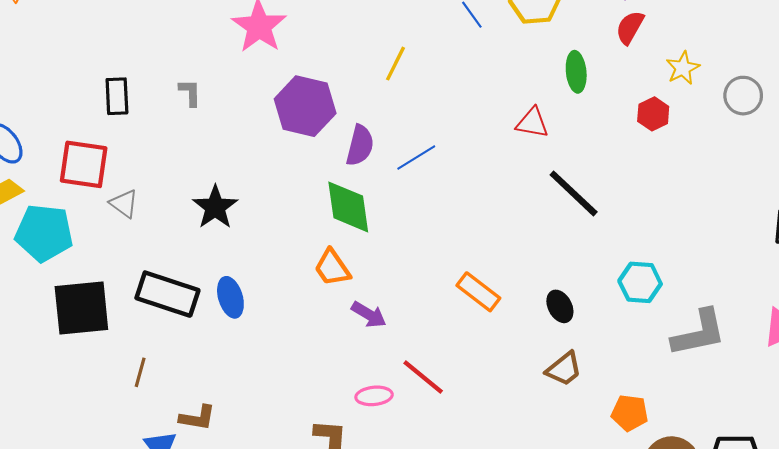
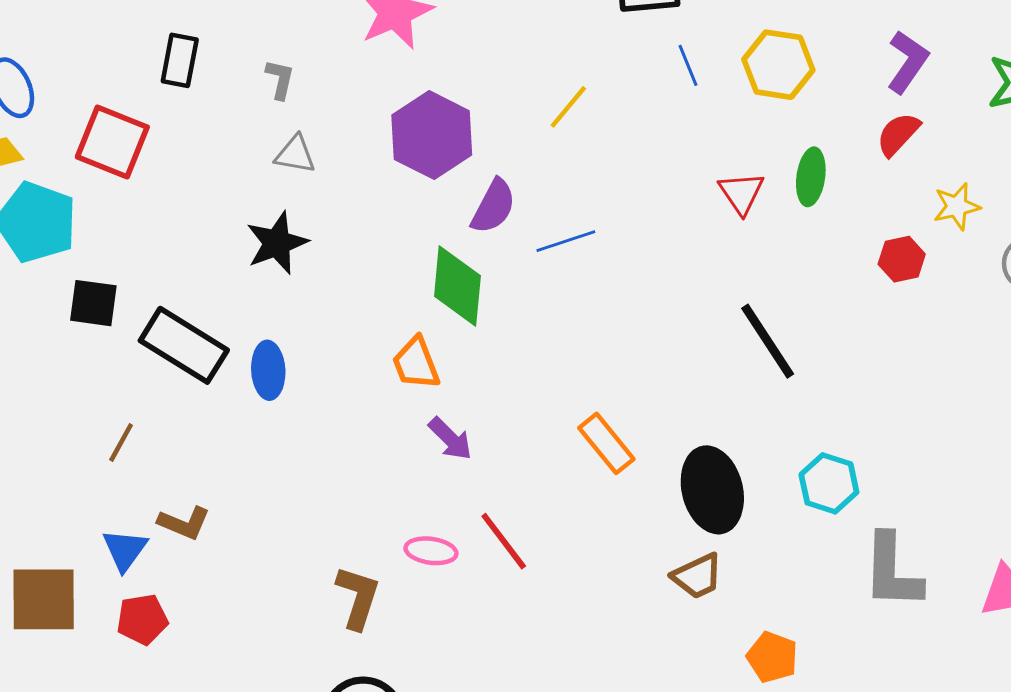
red triangle: (532, 123) -> (741, 193), moved, turned 32
gray triangle: (124, 204) -> (295, 154), moved, turned -40
black ellipse: (560, 306) -> (712, 490), size x1.8
black square: (81, 308) -> (93, 303), moved, size x0.6
gray L-shape: (699, 333) -> (892, 571), turned 90

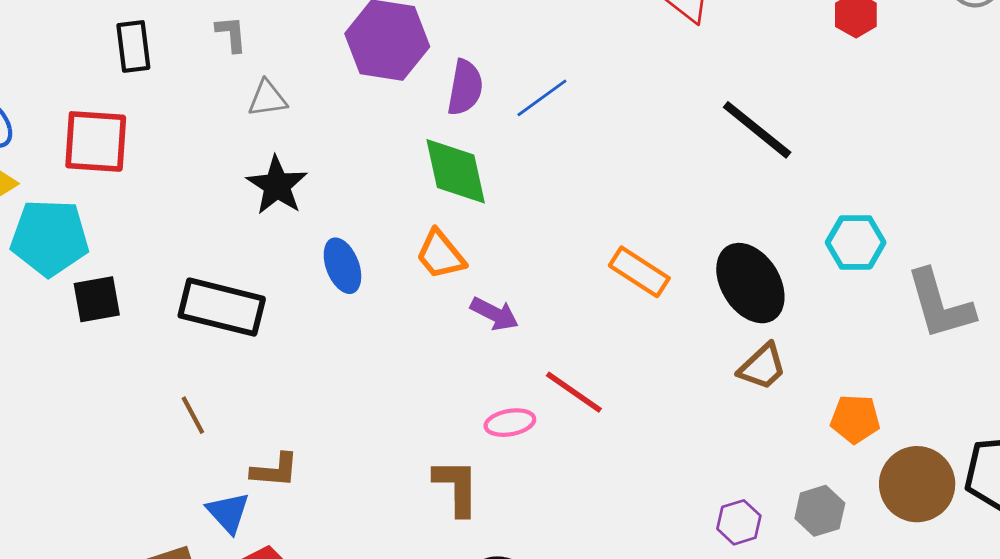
black square: (93, 303) -> (97, 299), moved
blue ellipse: (268, 370) -> (342, 266), moved
brown line: (121, 443) -> (193, 415), turned -39

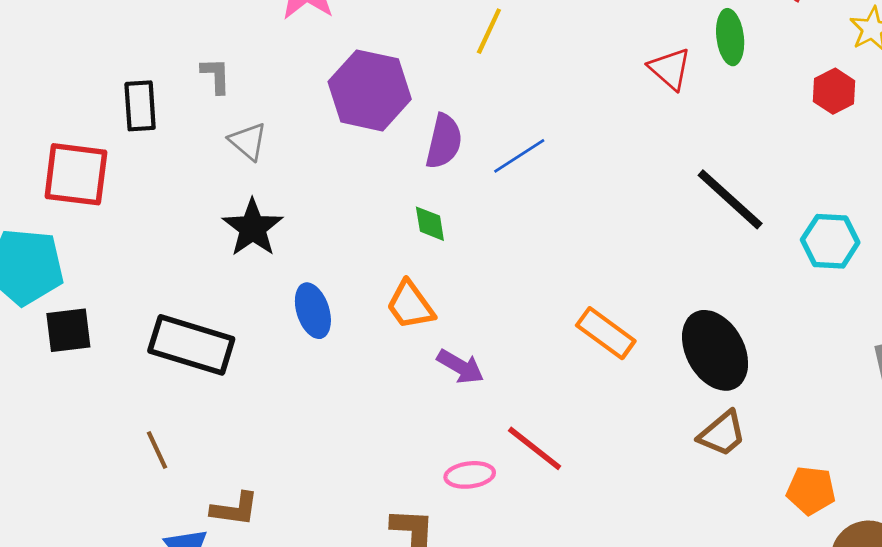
black rectangle: (133, 46) -> (140, 106), moved
gray triangle: (267, 99) -> (248, 141), turned 45
green diamond: (456, 171) -> (430, 224), size x0.5
cyan hexagon: (856, 242) -> (830, 241), moved

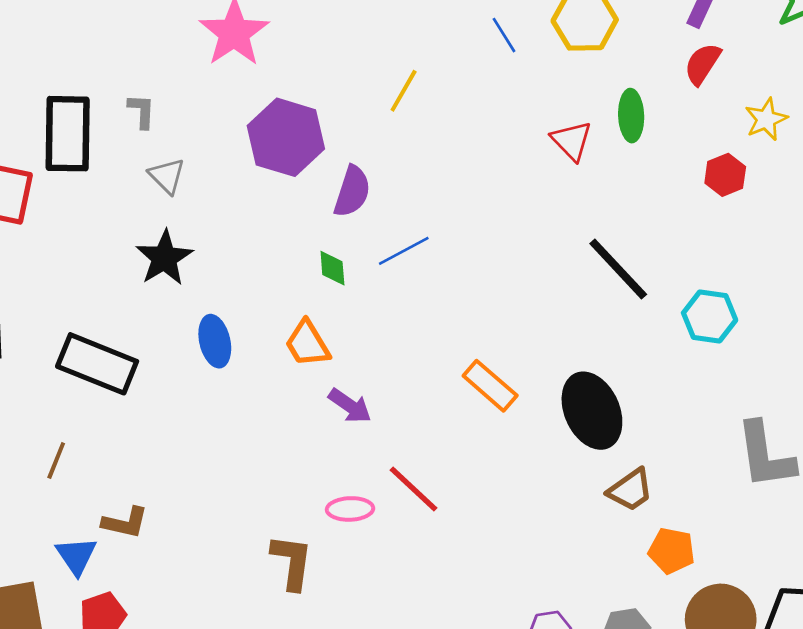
black rectangle: (140, 106) -> (68, 134), size x1.6
blue line: (519, 156) -> (404, 251), moved
brown trapezoid: (722, 434) -> (630, 490), moved
brown line: (157, 450) -> (56, 461), turned 42

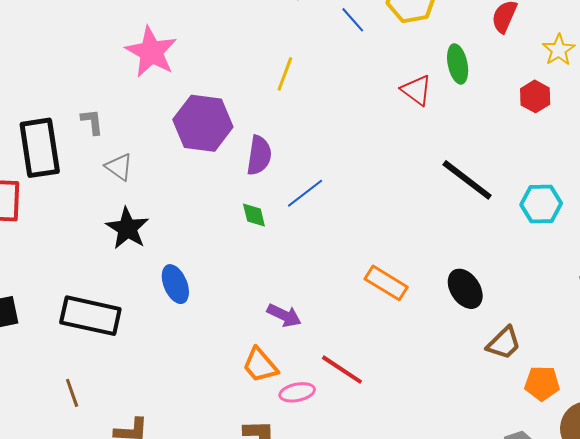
orange trapezoid: (307, 344) -> (260, 365), moved
black ellipse: (592, 411) -> (465, 289), size x0.7
brown line: (56, 461) -> (72, 393), turned -32

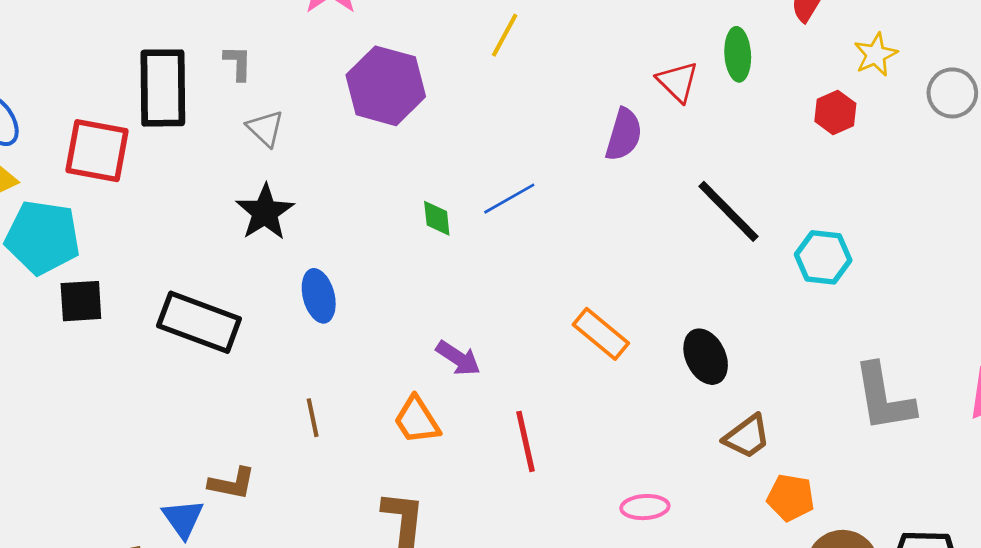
purple semicircle: (259, 155) -> (624, 135), moved
red line: (342, 370) -> (525, 441), turned 36
pink ellipse: (297, 392) -> (645, 507), moved
brown line: (72, 393) -> (313, 418), moved

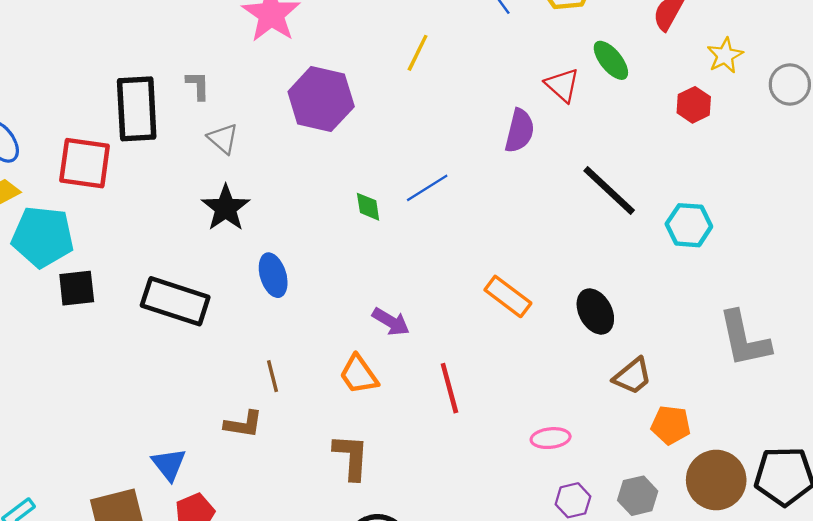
green ellipse: (738, 54) -> (611, 60), turned -33
brown L-shape: (232, 483) -> (243, 424), moved

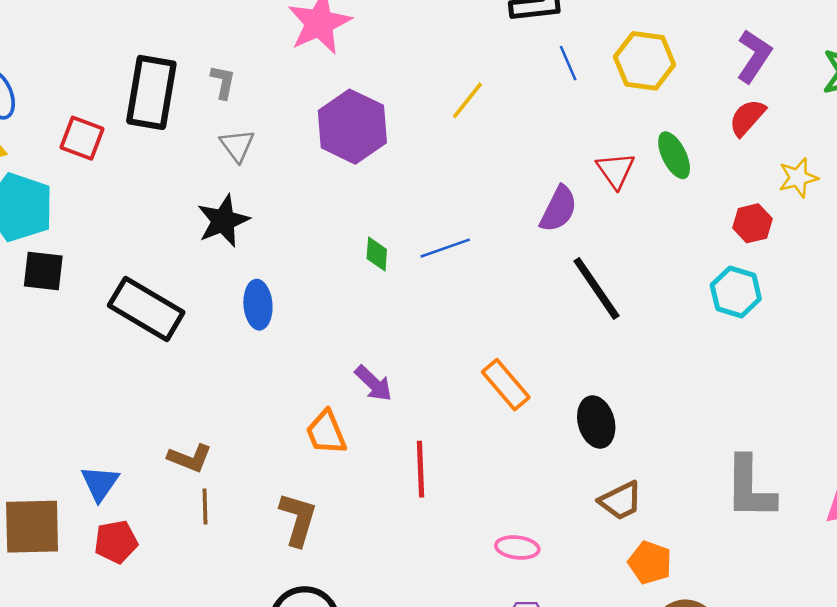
red square: (85, 163) -> (82, 138), size x0.7
black line: (609, 191) -> (596, 288), moved
cyan hexagon: (689, 225) -> (736, 292), moved
brown line: (273, 376) -> (205, 507), moved

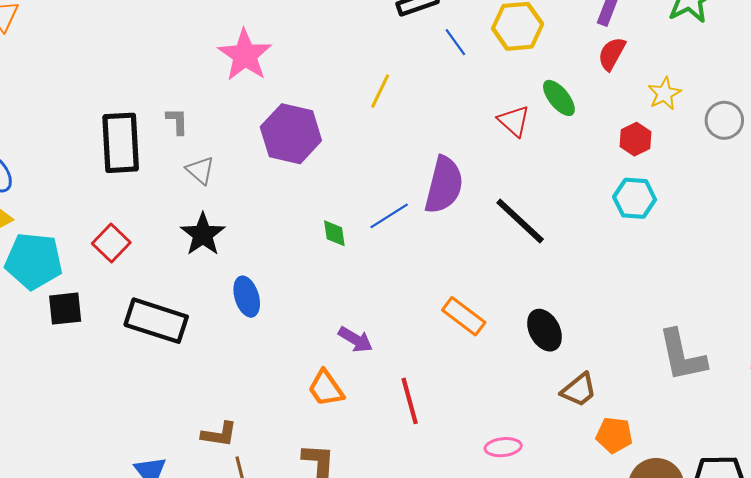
red square: (82, 138) -> (111, 243), moved, turned 36
purple semicircle: (559, 209) -> (444, 185), moved, size x1.4

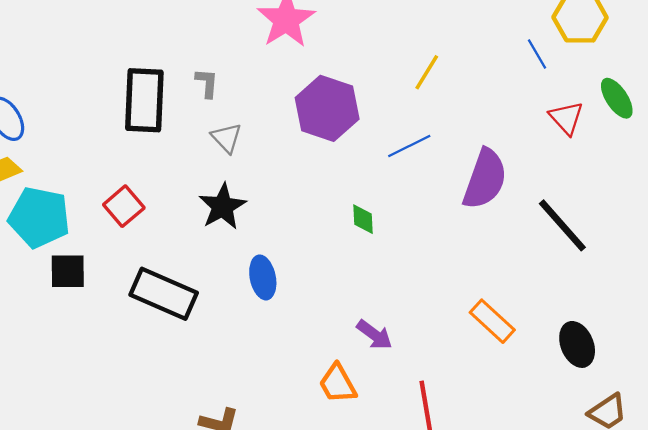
blue line: (455, 42) -> (537, 54), moved
blue line: (389, 216) -> (409, 146), moved

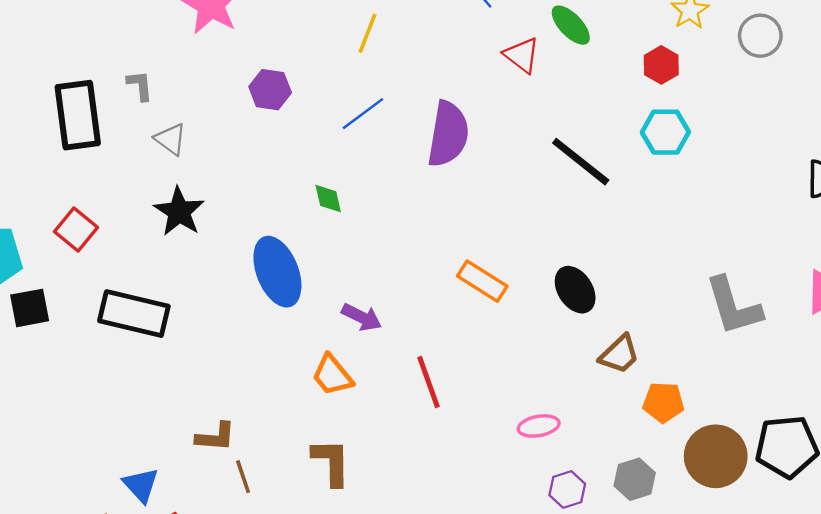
purple hexagon: (327, 108) -> (270, 90), size x0.6
black line: (562, 225) -> (581, 162), moved
blue ellipse: (263, 277) -> (277, 272), moved, size x1.5

